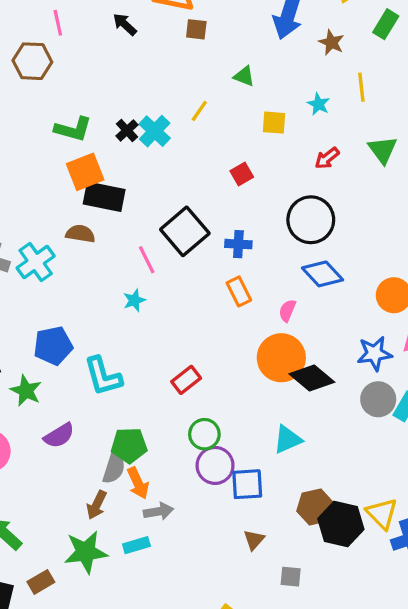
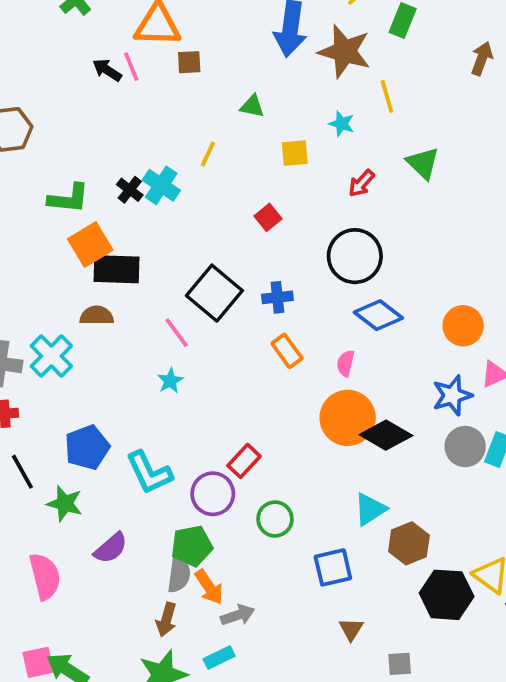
pink line: (58, 23) -> (131, 67), moved
brown star: (331, 42) -> (345, 51), size x1.8
purple circle: (215, 465) -> (213, 494), moved
brown hexagon: (315, 507) -> (409, 543), moved

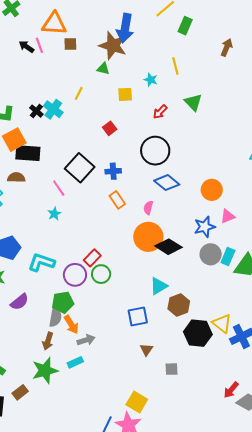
brown star: (345, 51) -> (113, 46), moved
cyan L-shape: (149, 473) -> (41, 262), turned 132
green circle: (275, 519) -> (101, 274), moved

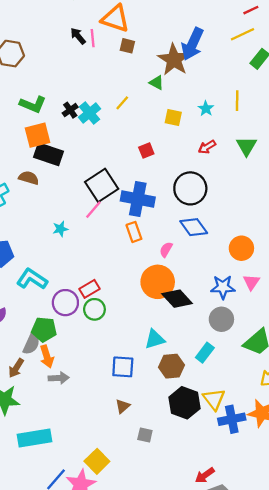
blue cross: (113, 171) -> (138, 199), size x1.8
pink line: (59, 188) -> (93, 210), moved, turned 60
pink triangle: (228, 216) -> (251, 282), turned -49
cyan rectangle: (228, 256) -> (205, 353), moved
cyan rectangle: (75, 362) -> (35, 438), moved, size x1.8

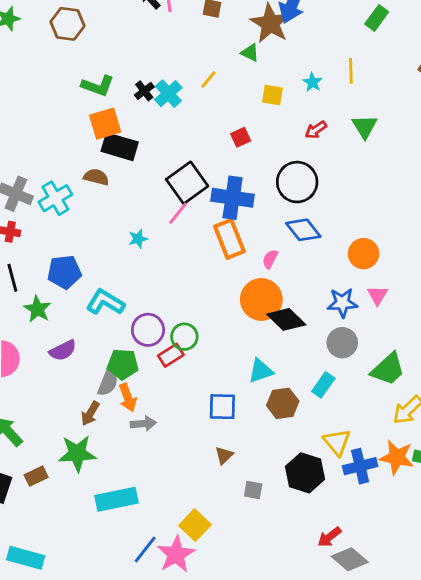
orange rectangle: (134, 232) -> (229, 239), size x1.5
red rectangle: (89, 289) -> (171, 355), moved
black hexagon: (185, 403) -> (305, 473), moved

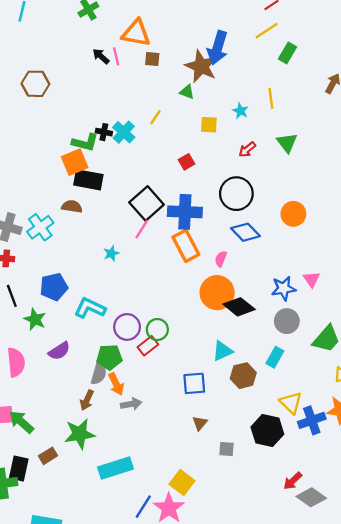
green L-shape: (98, 86) -> (85, 142), moved
black cross: (144, 91) -> (104, 132), turned -35
orange circle: (363, 254) -> (293, 214), moved

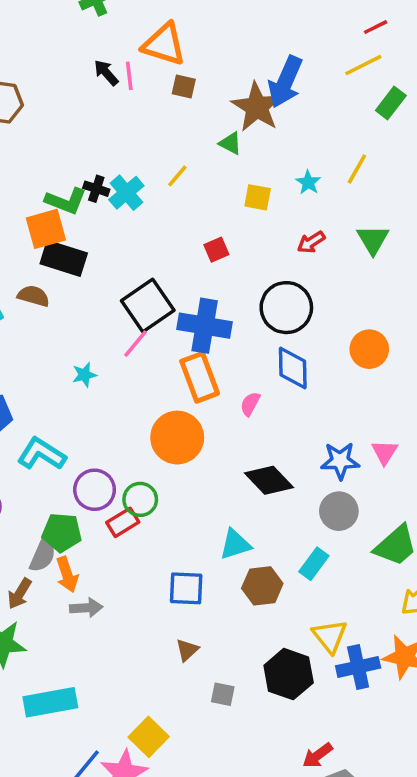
yellow line: (271, 98) -> (357, 169), turned 30
blue diamond: (245, 232) -> (293, 368), turned 36
orange circle: (217, 293) -> (177, 438), moved

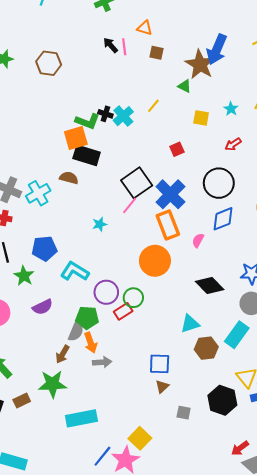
orange triangle: (164, 44) -> (145, 28), size x0.6
blue cross: (205, 326) -> (170, 194), turned 36
blue diamond: (293, 368) -> (223, 219), turned 70
cyan rectangle: (314, 564) -> (237, 335), size x1.4
blue square: (186, 588) -> (160, 364), moved

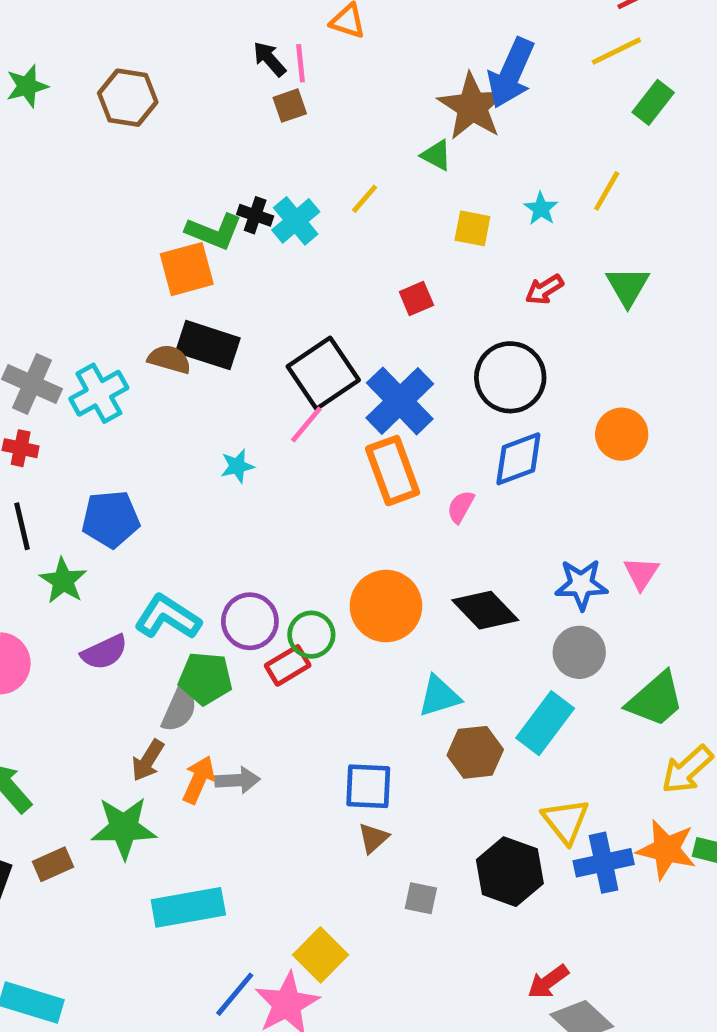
brown square: (157, 53) -> (290, 106), moved, turned -32
black rectangle: (87, 155) -> (208, 345), moved
orange circle: (155, 261) -> (386, 606), moved
cyan L-shape: (75, 271) -> (168, 617), moved
orange arrow: (91, 343) -> (199, 780), moved, turned -138

